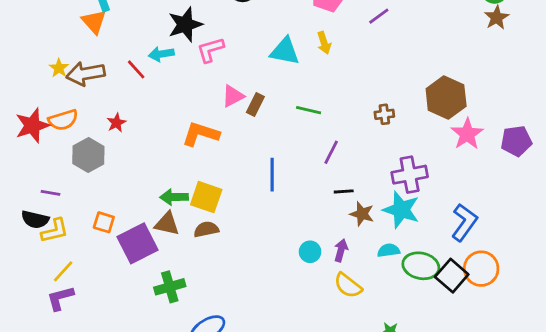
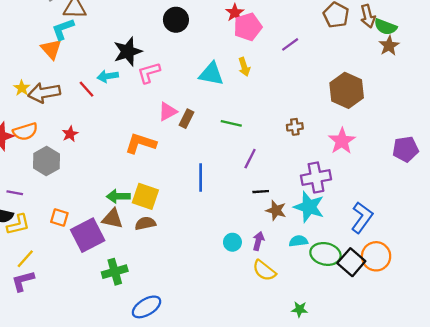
brown hexagon: (446, 97) -> (347, 90), moved
pink star: (467, 134) -> (342, 141), moved

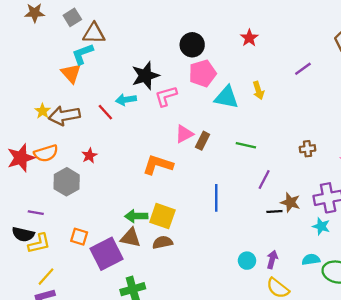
pink pentagon: (248, 27) -> (202, 73), moved
cyan star: (309, 207) -> (321, 226), size x0.6
brown star: (276, 210) -> (290, 202), moved

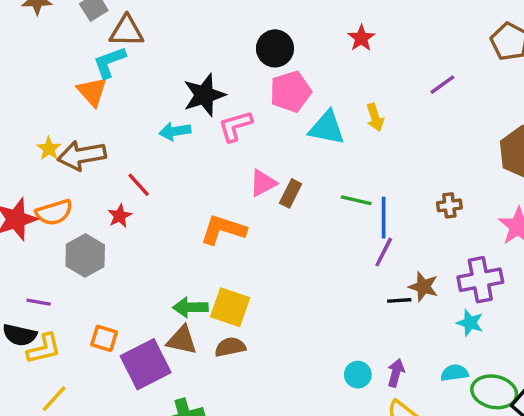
red line: (105, 112) -> (139, 185), moved
blue line: (216, 198) -> (384, 218), moved

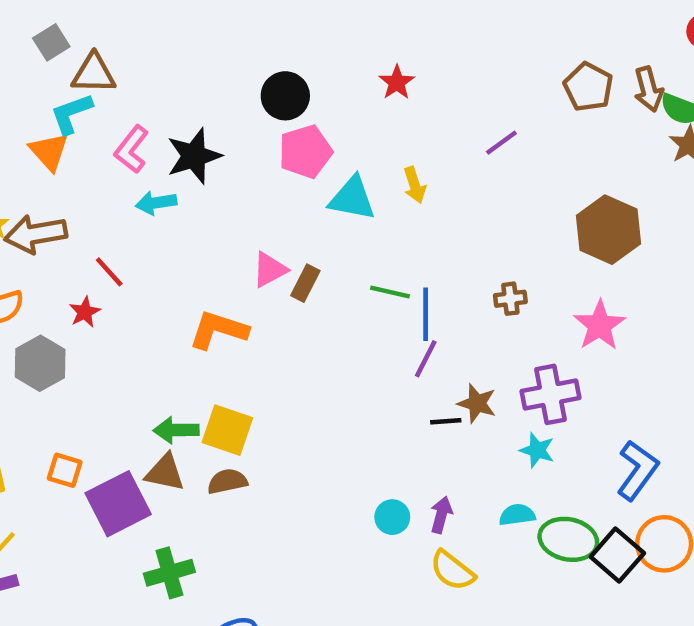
pink L-shape: (235, 126) -> (132, 149), moved, turned -36

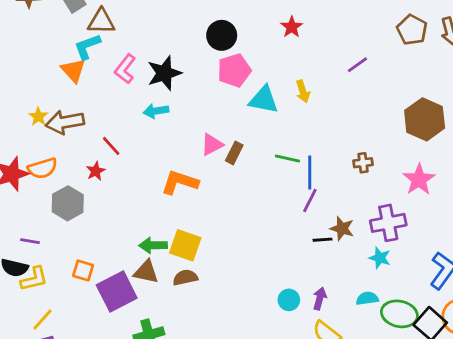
cyan arrow: (156, 203) -> (156, 111), moved

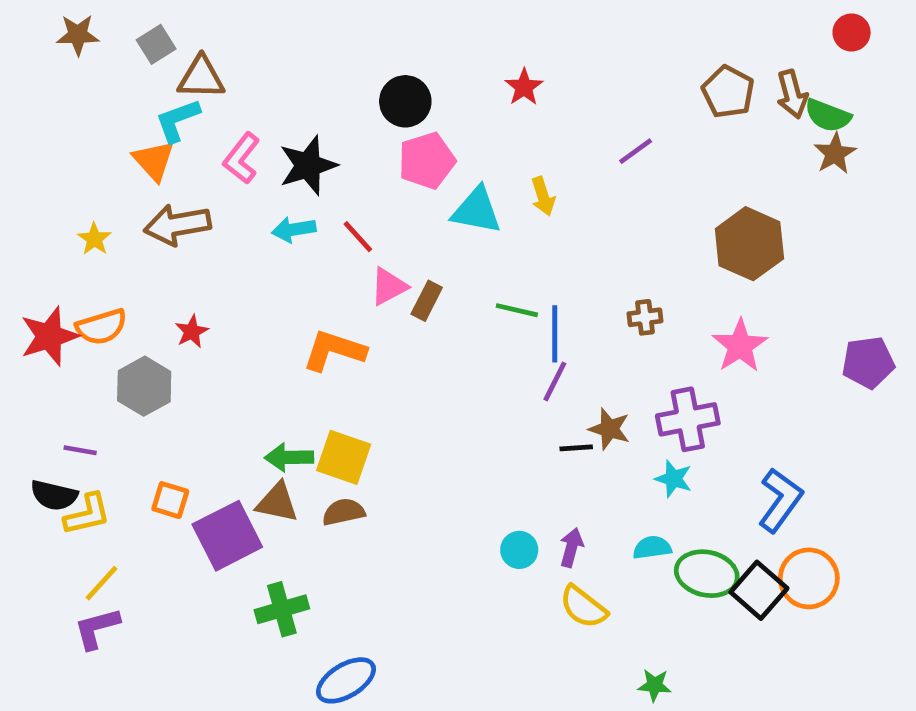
brown arrow: (65, 122) -> (177, 225), moved
red line: (111, 146) -> (358, 237), moved

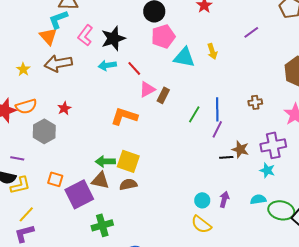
green line: (517, 310) -> (194, 114), moved, turned -72
yellow semicircle: (583, 607) -> (201, 224), moved

